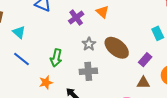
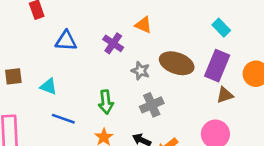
purple rectangle: (145, 60) -> (217, 66), size x1.6

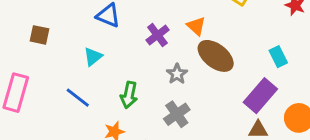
brown ellipse: (177, 63) -> (216, 56), moved
cyan triangle: (48, 86) -> (93, 57), moved, turned 42
gray cross: (152, 105) -> (177, 114), turned -30

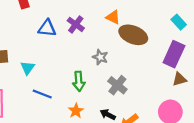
purple cross: (158, 35) -> (76, 24), moved
cyan triangle: (93, 57) -> (28, 68), moved
gray star: (177, 74) -> (100, 57), moved

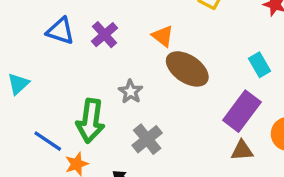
green arrow: (79, 81) -> (91, 121), size x1.4
blue line: (42, 94) -> (48, 141), moved

